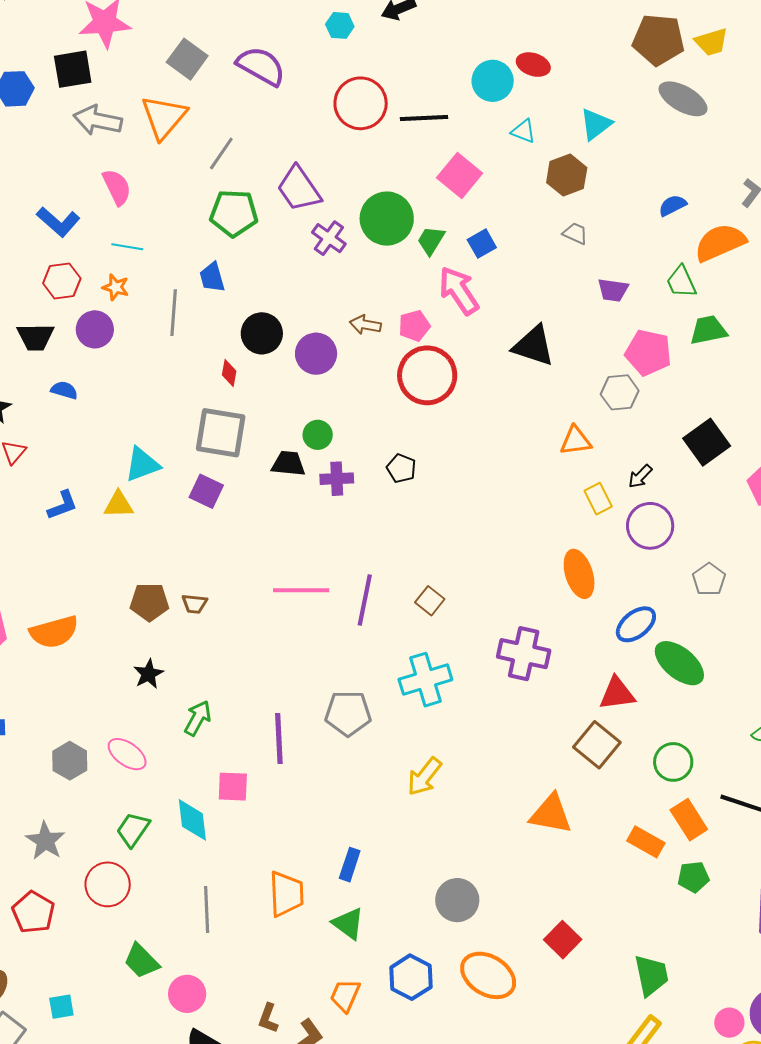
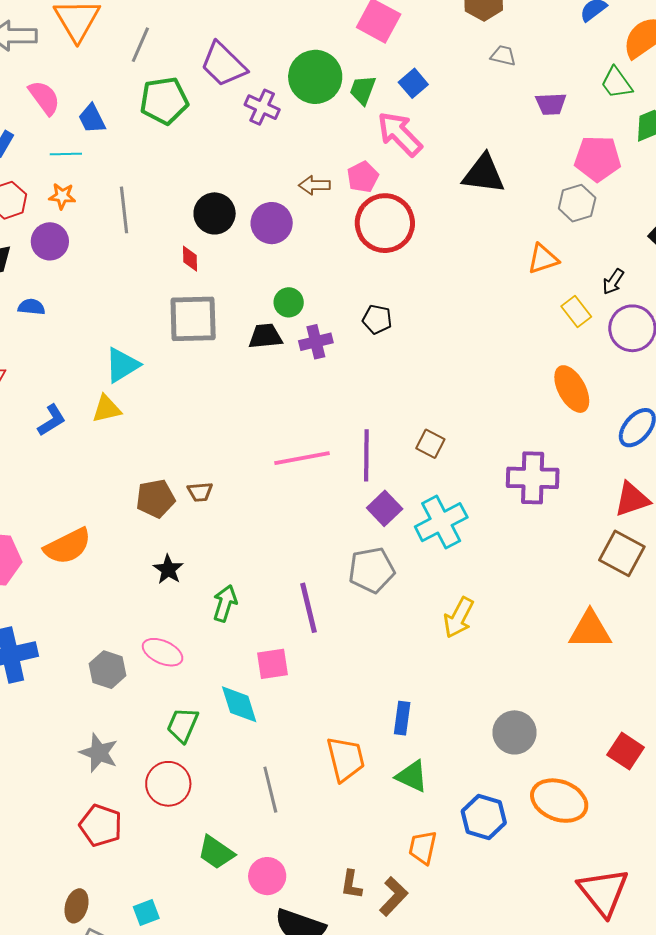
blue trapezoid: (212, 277) -> (92, 119), moved
purple square: (206, 491) -> (385, 508), moved, turned 32

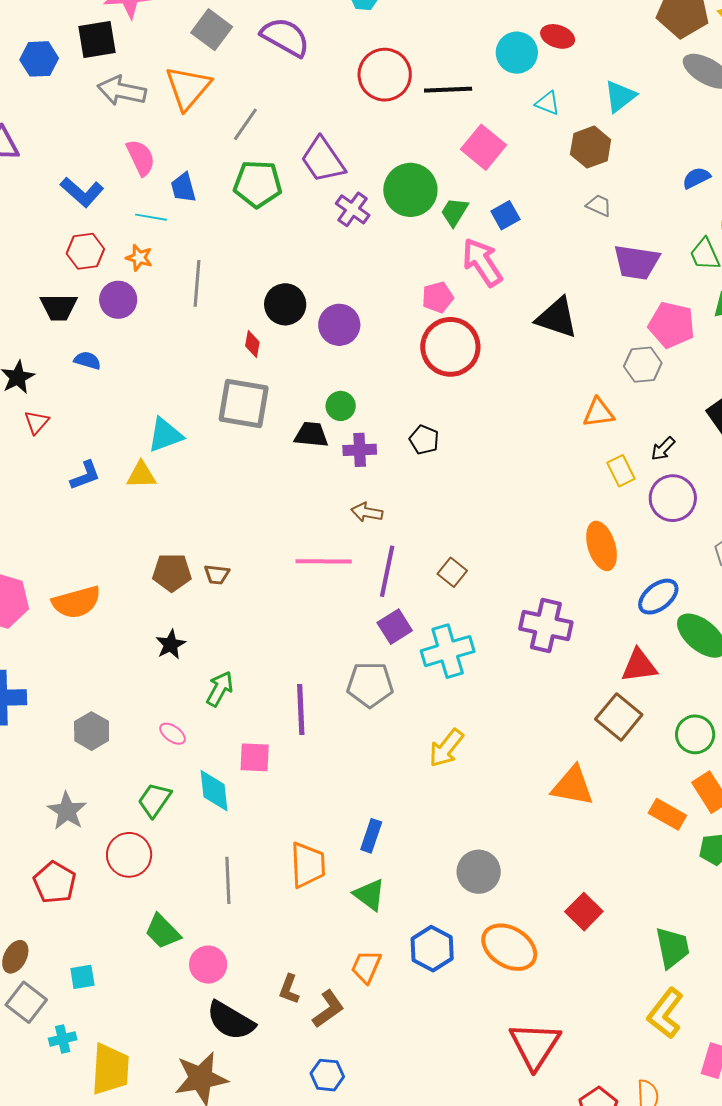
purple trapezoid: (551, 104) -> (636, 262), size x1.5
brown arrow: (314, 185) -> (367, 512), moved
pink ellipse: (163, 652) -> (173, 734), moved, size x0.7

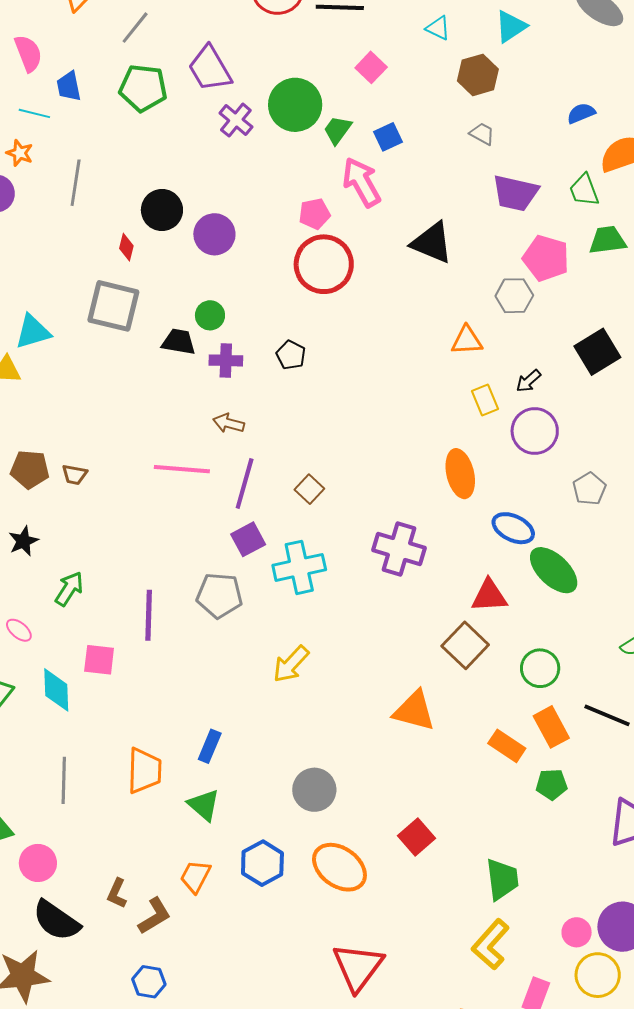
pink square: (483, 147) -> (371, 67), size x0.7
blue ellipse: (658, 597) -> (513, 528), turned 60

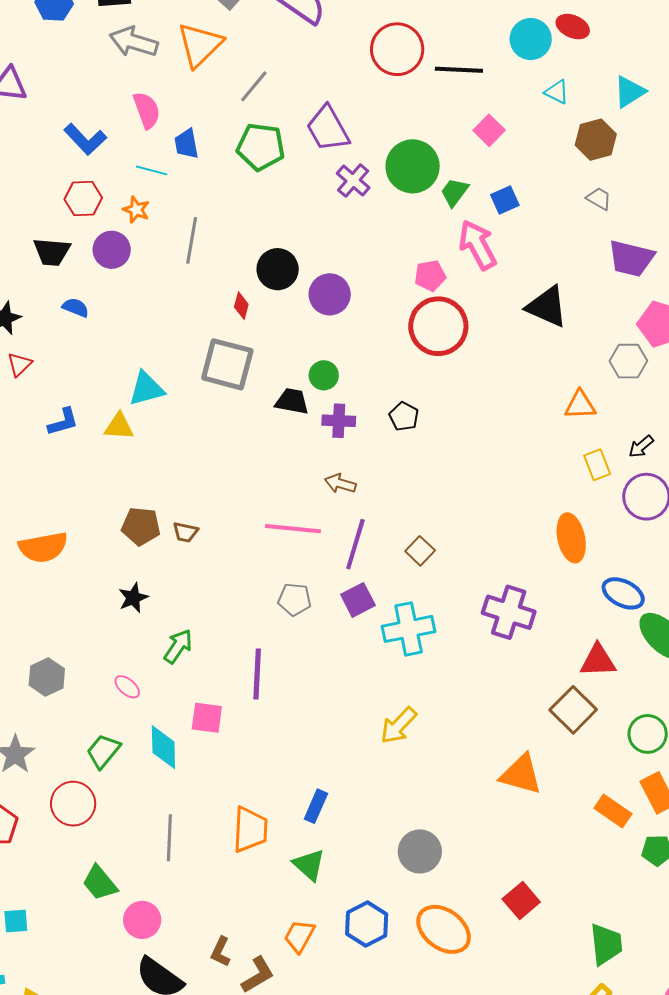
gray pentagon: (219, 595) -> (294, 599), moved, size x0.7

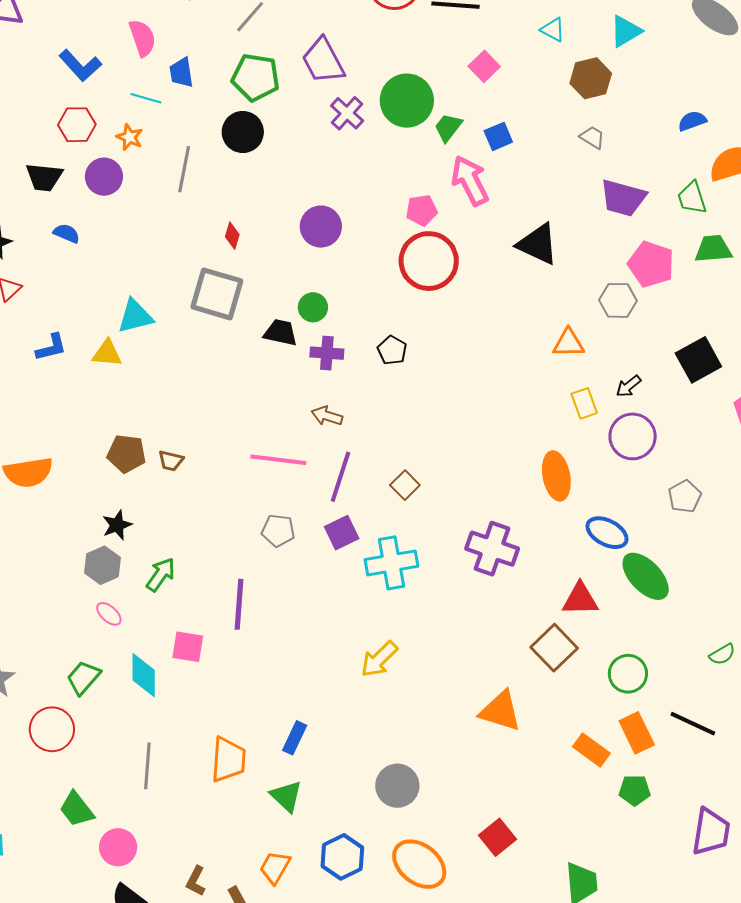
black circle: (278, 269) -> (243, 132), moved
gray hexagon: (47, 677) -> (102, 565), moved

